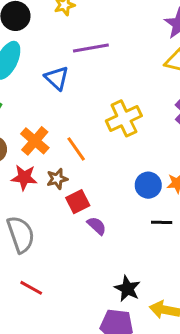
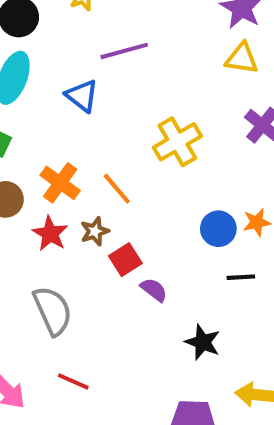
red star: (24, 178) -> (50, 234), turned 30
black star: (127, 289) -> (203, 342), moved

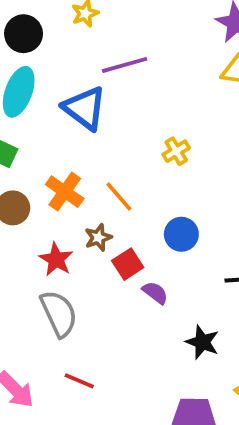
blue triangle: (82, 96) -> (85, 108), size x1.4
yellow cross: (177, 142) -> (176, 151), size x0.6
blue circle: (218, 229) -> (181, 234), moved
red star: (50, 234) -> (56, 259), moved

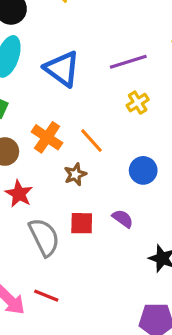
purple line: (125, 65) -> (128, 62), moved
red star: (56, 259) -> (19, 194), moved
red square: (128, 264) -> (82, 223), moved, turned 35
red line: (79, 381) -> (46, 296), moved

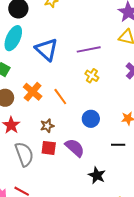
yellow cross: (138, 103) -> (92, 76), turned -32
brown star: (75, 174) -> (47, 126), moved
purple semicircle: (123, 219) -> (75, 148), size x1.5

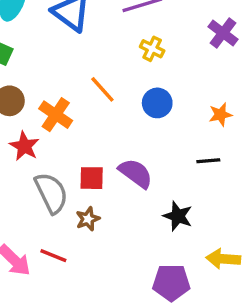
orange cross: (33, 92) -> (56, 115), moved
blue circle: (91, 119) -> (157, 103), moved
brown star: (47, 126) -> (88, 219), moved

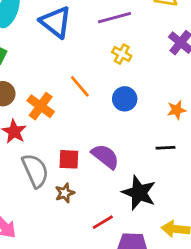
black star: (178, 216) -> (139, 193), size x1.4
red line: (53, 256) -> (103, 222), moved, turned -55

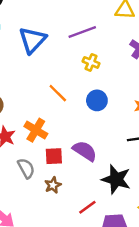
blue triangle: (56, 22) -> (32, 40), turned 40
orange cross: (41, 106) -> (36, 130), moved
gray semicircle: (35, 171) -> (26, 168), size x0.7

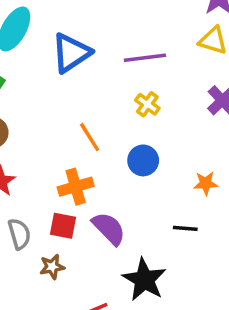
orange cross: (36, 130) -> (76, 187), moved, turned 30

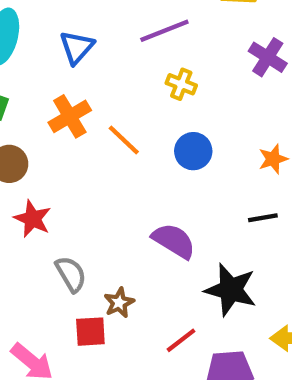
blue triangle: (71, 53) -> (77, 47), size x0.7
orange cross: (76, 187) -> (70, 116), moved
red square: (63, 226) -> (90, 332), moved

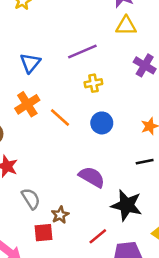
yellow cross: (181, 84) -> (93, 83), turned -30

